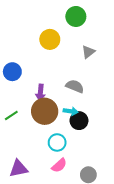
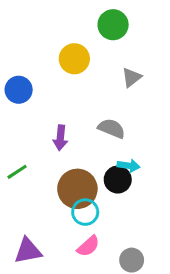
blue circle: (12, 72) -> (19, 90), moved
brown circle: (45, 111) -> (77, 189), moved
cyan arrow: (71, 111) -> (129, 166), moved

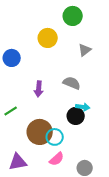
brown circle: (77, 189) -> (40, 132), moved

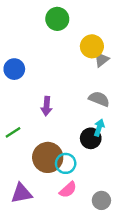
green circle: (73, 16) -> (57, 19), moved
yellow circle: (48, 38) -> (92, 46), moved
gray semicircle: (72, 83) -> (99, 99), moved
cyan arrow: (83, 107) -> (99, 128), turned -80

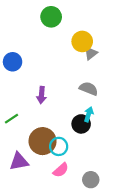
purple triangle: (21, 193) -> (19, 161), moved

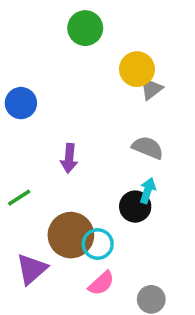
purple triangle: (19, 161) -> (32, 269), turned -30

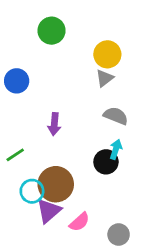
green circle: (85, 28) -> (52, 31), moved
gray triangle: (151, 89) -> (105, 78), moved
cyan circle: (98, 244) -> (32, 191), moved
purple triangle: (32, 269) -> (49, 211), moved

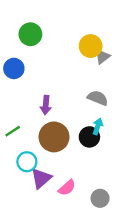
green circle: (52, 31) -> (30, 34), moved
gray triangle: (105, 78) -> (102, 57), moved
brown circle: (56, 184) -> (54, 137), moved

